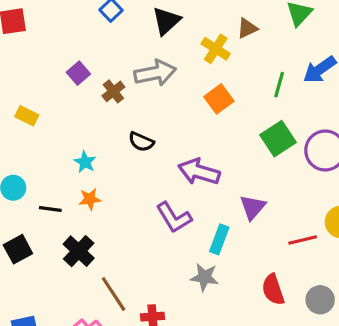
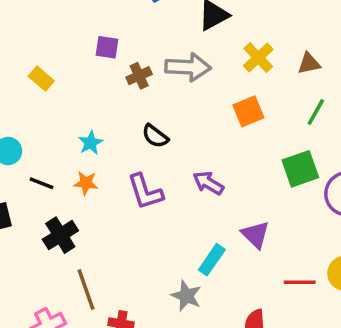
brown triangle: (247, 28) -> (309, 63), moved
purple square: (78, 73) -> (107, 47), turned 35
purple arrow: (199, 172) -> (208, 183), size x0.7
purple triangle: (253, 207) -> (255, 235), turned -40
purple L-shape: (174, 218) -> (145, 192), moved

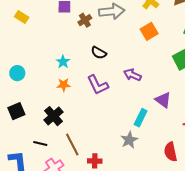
yellow rectangle: (41, 79) -> (22, 17), moved
black line: (42, 183) -> (40, 143), moved
gray star: (186, 296) -> (129, 140), turned 30

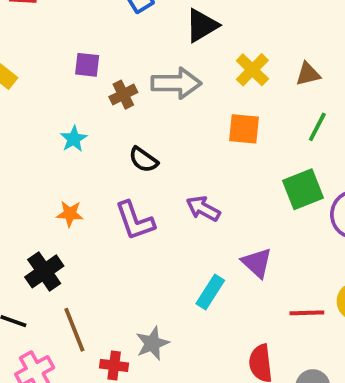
orange square: (149, 31) -> (244, 129), turned 30
cyan star: (63, 62) -> (74, 139), moved
gray star: (129, 140) -> (152, 343), moved

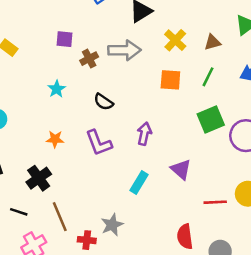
green line: (317, 127) -> (208, 77), moved
purple arrow: (203, 209) -> (144, 134), turned 75
cyan rectangle: (210, 292) -> (139, 182), moved

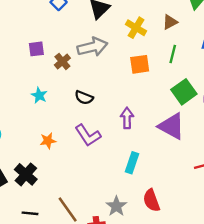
purple triangle: (181, 169) -> (172, 126), moved, size x1.4
black cross: (39, 178) -> (26, 174), moved
red semicircle: (185, 237) -> (151, 200), moved

